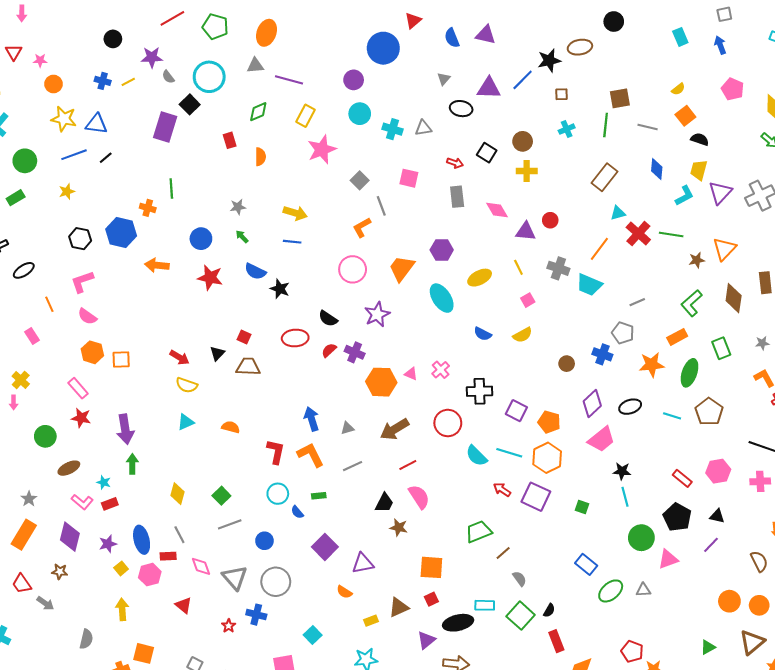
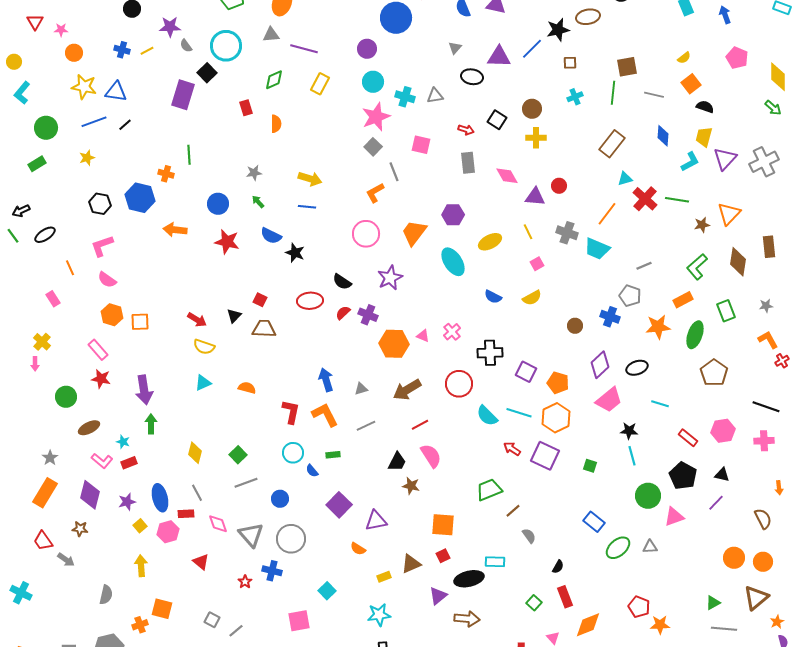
pink star: (322, 150) -> (376, 117), moved
cyan line: (672, 416) -> (660, 404), moved
green square: (521, 616) -> (534, 603), moved, size x0.6

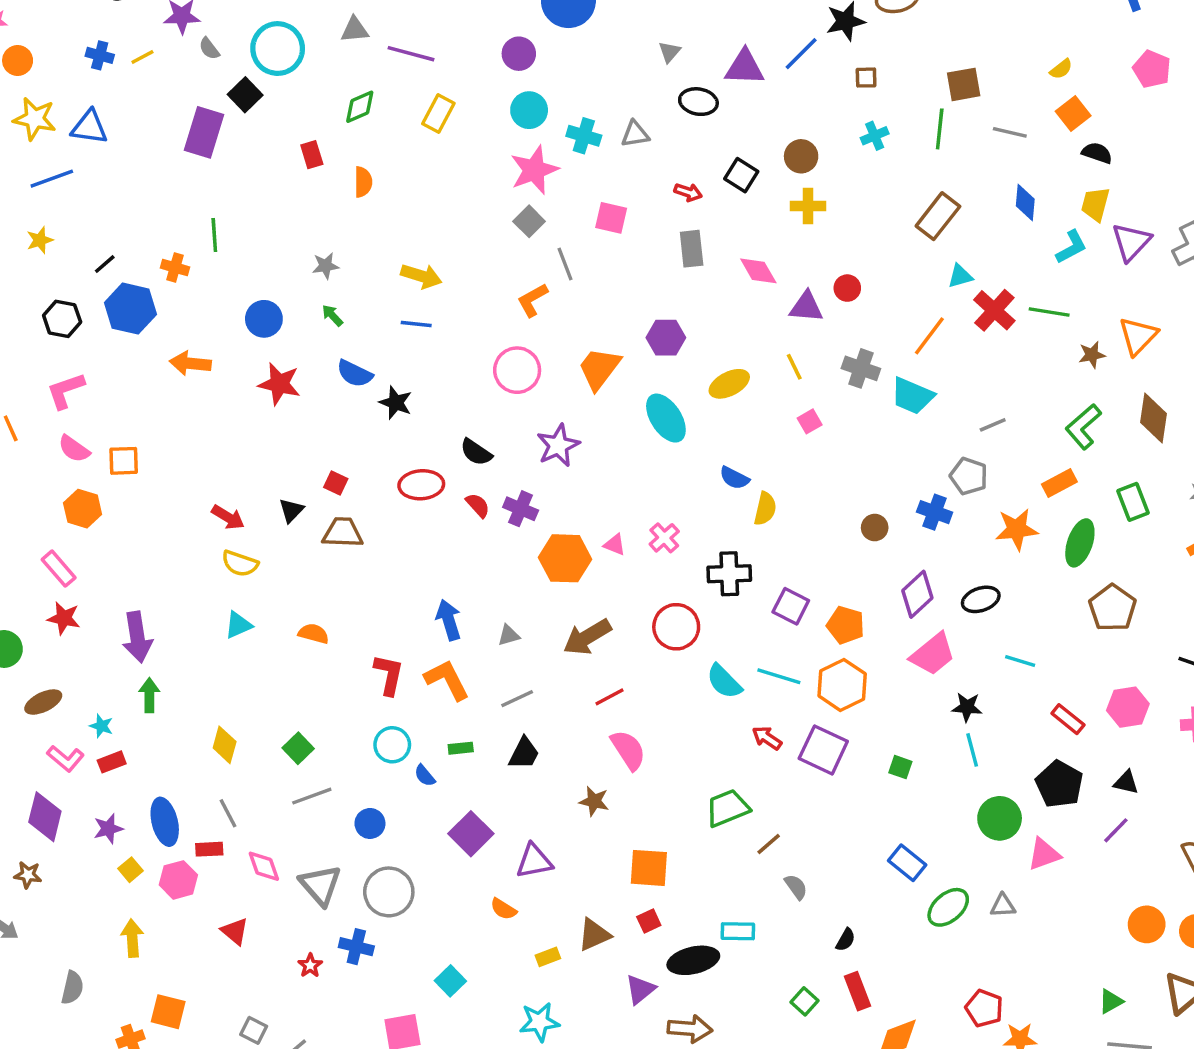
black line: (125, 125) -> (105, 264), moved
yellow semicircle: (532, 298) -> (765, 509), moved, turned -48
red semicircle: (343, 313) -> (478, 505), turned 91
orange square: (140, 322) -> (124, 461), moved
black trapezoid: (397, 462) -> (524, 753), moved

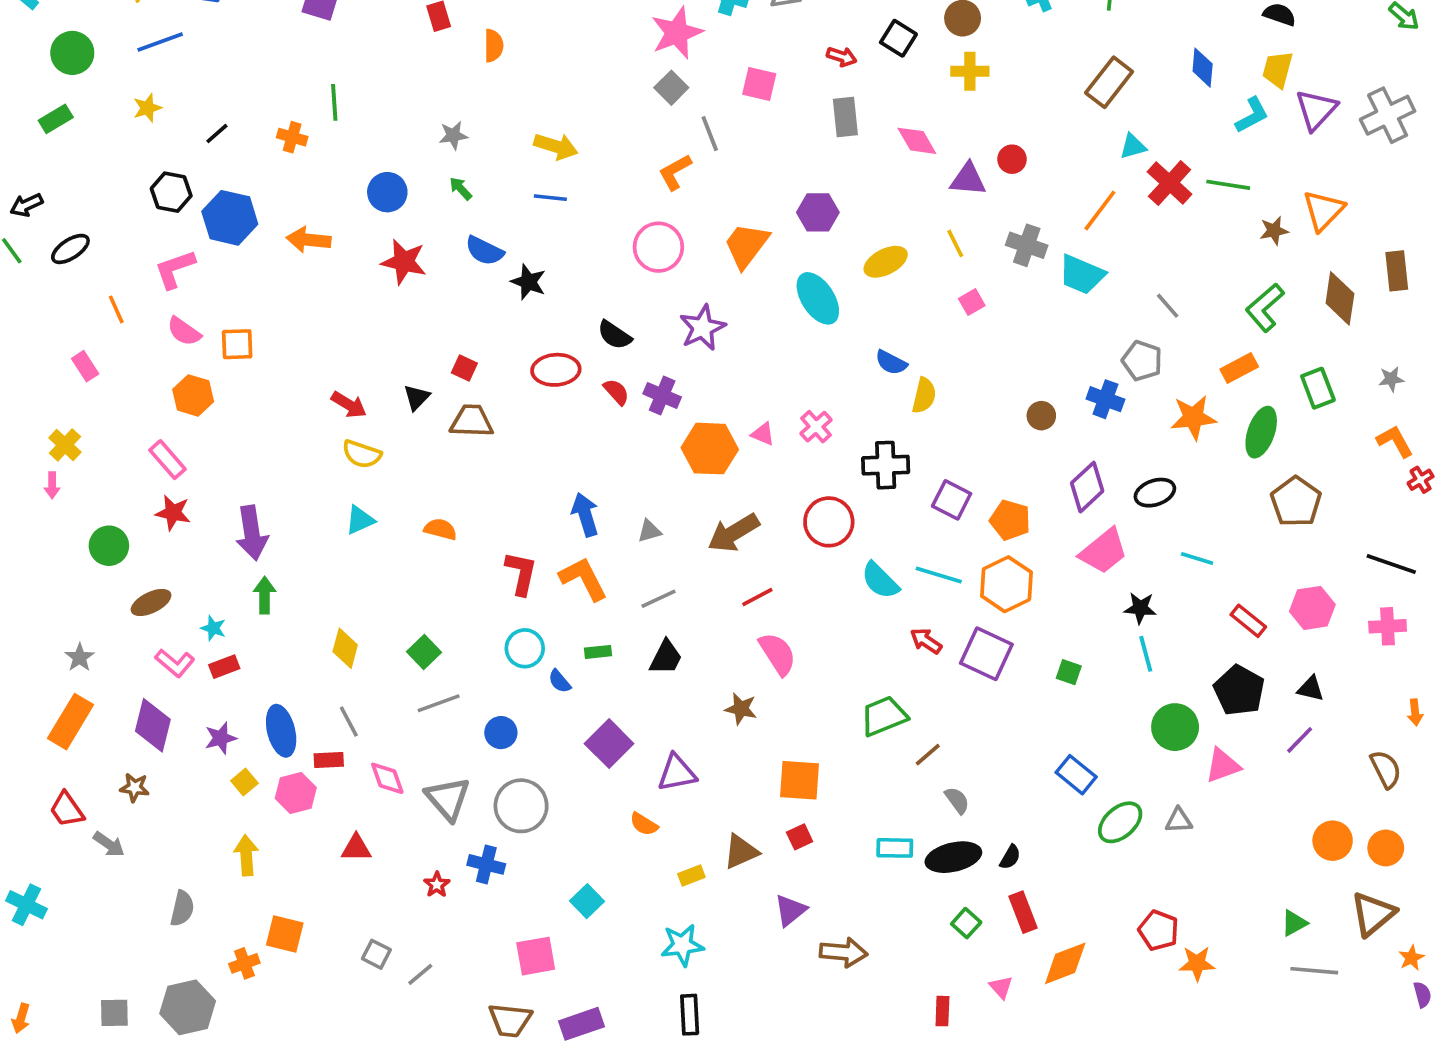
blue hexagon: (130, 309) -> (230, 218), moved
gray line: (993, 425) -> (1168, 306), turned 72
red triangle: (235, 931) -> (356, 848), turned -40
black ellipse: (693, 960) -> (953, 857), moved

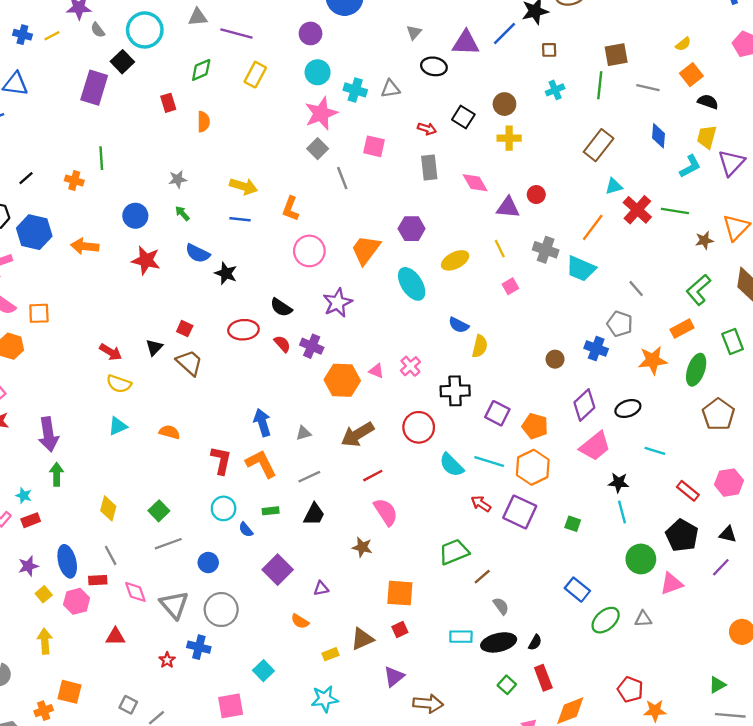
orange L-shape: (675, 172) -> (291, 209), moved, turned -40
brown trapezoid: (472, 421) -> (189, 363), turned 40
purple triangle: (677, 773) -> (321, 588), size x0.6

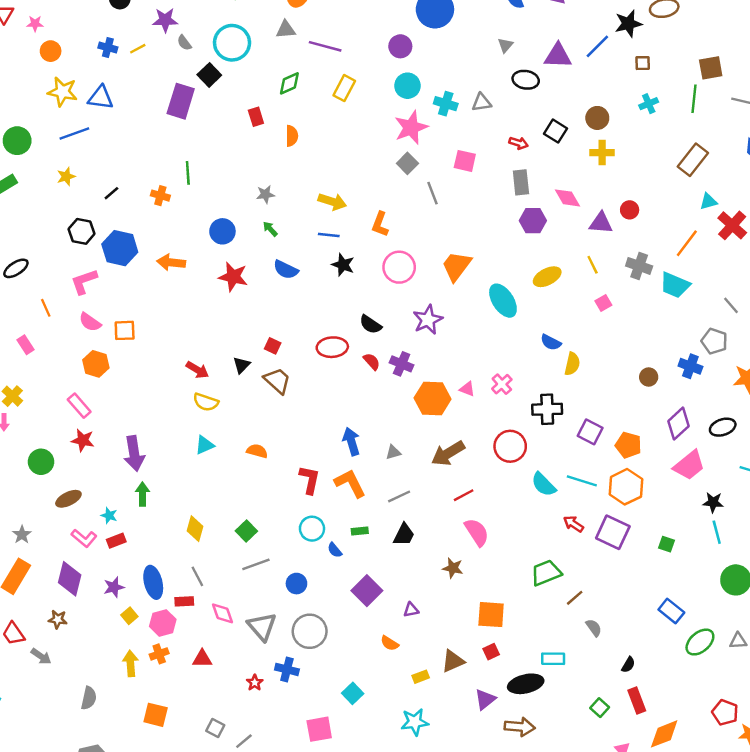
purple hexagon: (412, 229) -> (533, 221), moved
black star: (226, 273) -> (343, 265), moved
black ellipse: (499, 642) -> (526, 684), moved
orange cross: (44, 711) -> (159, 654), moved

